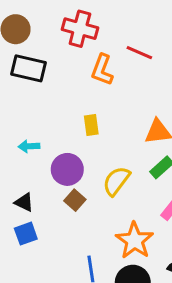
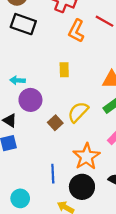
purple circle: (67, 169) -> (30, 100), moved
brown square: (75, 200) -> (55, 123), moved

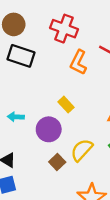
yellow rectangle: (64, 70) -> (66, 105), turned -40
purple circle: (30, 100) -> (49, 129), moved

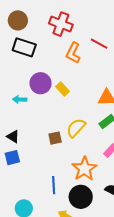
purple circle: (49, 129) -> (41, 83), moved
brown square: (57, 162) -> (55, 138), turned 32

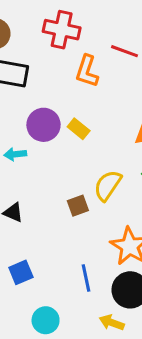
blue square: (12, 158) -> (21, 272), moved

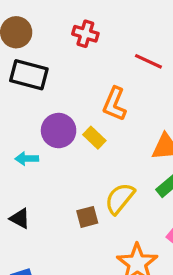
red cross: (62, 30) -> (85, 34), size x0.7
orange L-shape: (87, 71) -> (115, 104), moved

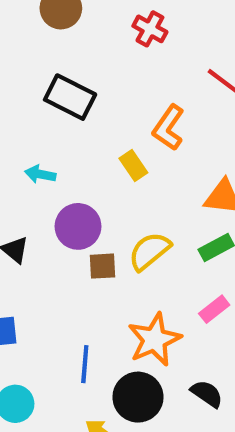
black rectangle: (29, 75) -> (70, 97), moved
purple circle: (59, 131) -> (78, 226), moved

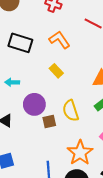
orange L-shape: (168, 128) -> (59, 40), moved, turned 120
yellow semicircle: (149, 251) -> (71, 111), turned -60

